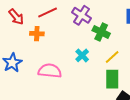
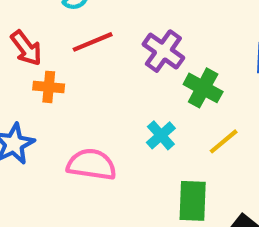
orange cross: (37, 34) -> (49, 87), moved
green rectangle: (112, 79) -> (193, 201), moved

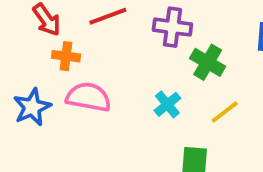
purple cross: (163, 51) -> (172, 27), turned -30
pink semicircle: (92, 164) -> (88, 97), moved

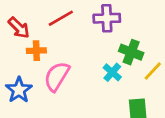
green cross: (208, 62) -> (131, 52), moved
pink semicircle: (88, 97) -> (57, 76), turned -60

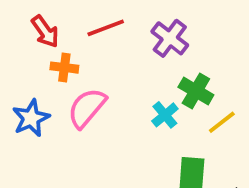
purple cross: (107, 18) -> (170, 38), turned 30

